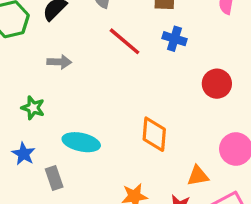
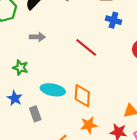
red line: (124, 41) -> (86, 47), moved
orange diamond: (154, 134) -> (82, 96), moved

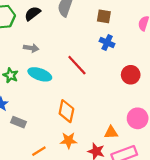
cyan ellipse: (53, 90) -> (40, 74), moved
gray rectangle: (35, 114) -> (18, 122), turned -56

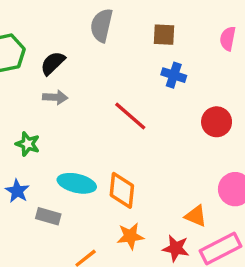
black semicircle: (33, 13) -> (53, 63), moved
cyan ellipse: (40, 74) -> (77, 183), moved
orange triangle: (111, 132) -> (196, 216), turned 32

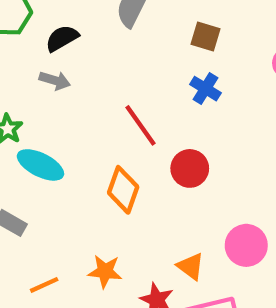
red circle: (217, 122) -> (190, 168), moved
cyan ellipse: (77, 183) -> (40, 165), moved
orange diamond: (122, 190) -> (123, 190), moved

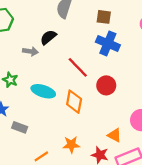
black semicircle: (62, 38) -> (48, 37), moved
blue cross: (205, 89) -> (108, 43), size x1.5
cyan ellipse: (40, 165) -> (43, 91), moved

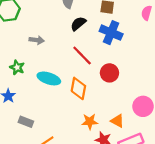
black semicircle: (48, 37) -> (78, 24), moved
gray rectangle: (20, 127) -> (26, 122), moved
orange star: (71, 145) -> (90, 122), moved

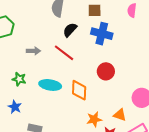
red line: (82, 56) -> (64, 53), moved

